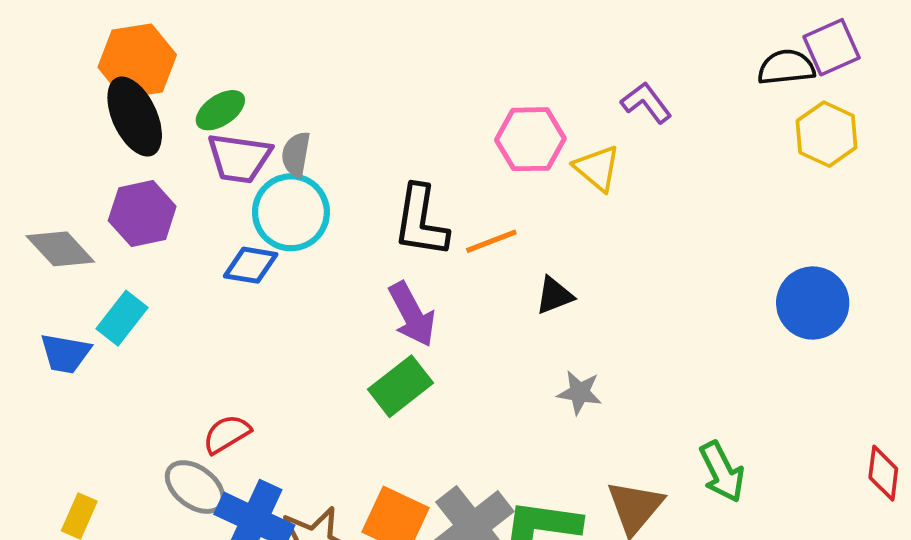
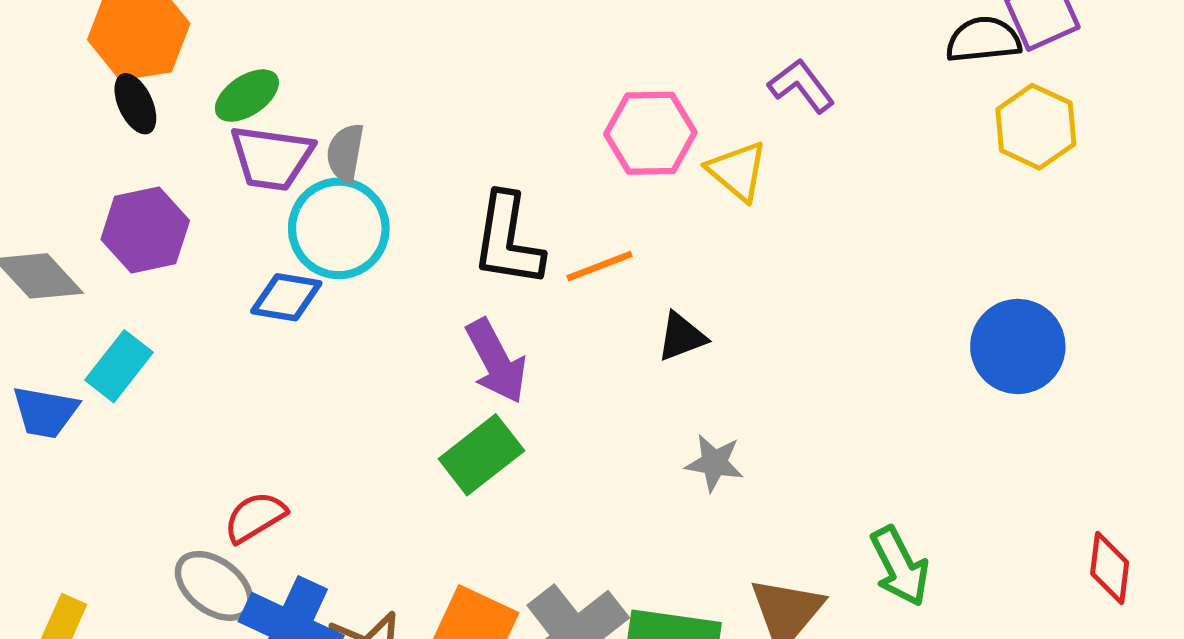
black ellipse: (135, 116) -> (135, 104), size x0.6

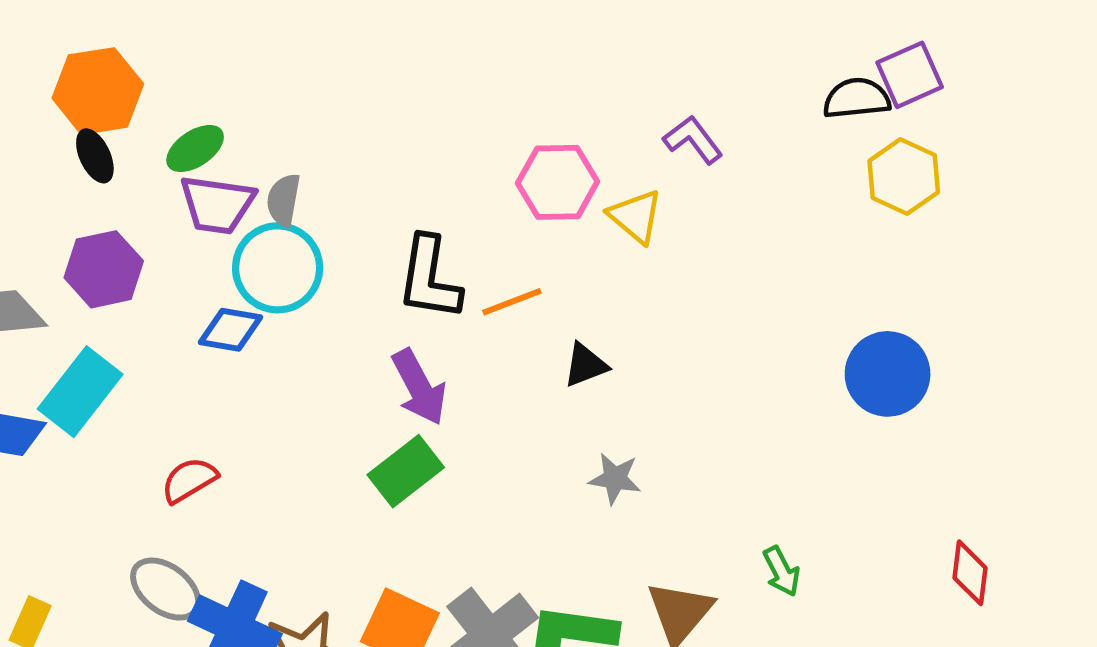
cyan rectangle: (119, 366) -> (80, 392), size x1.4
red semicircle: (255, 517) -> (189, 480), moved
green arrow: (900, 566) -> (781, 571), size x0.7

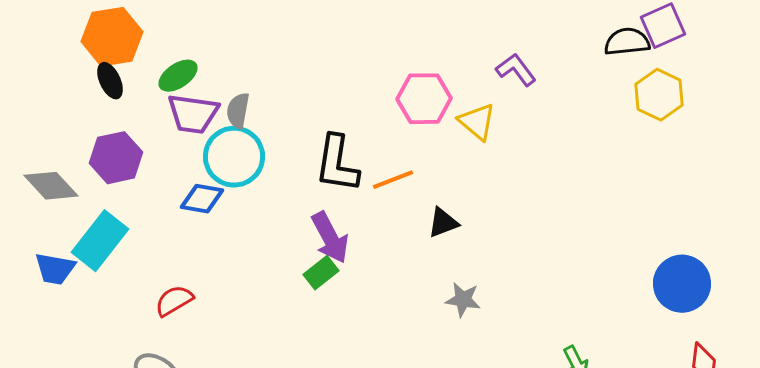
blue circle: (888, 374) -> (682, 284), moved
green rectangle: (406, 471) -> (321, 273), moved, size x0.7

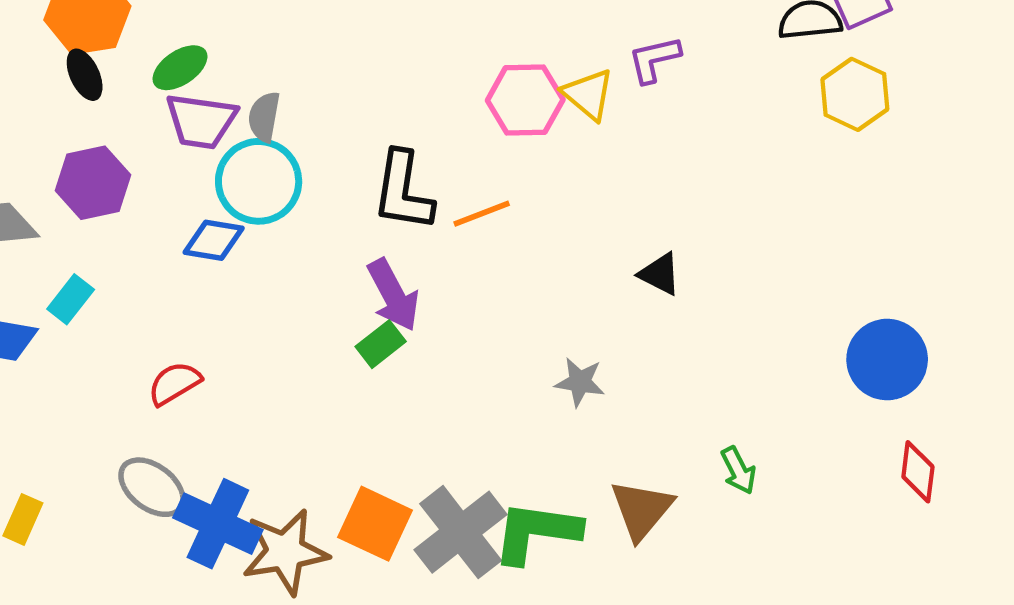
purple L-shape: (516, 70) -> (654, 59), turned -66
yellow triangle: (477, 122) -> (588, 94), moved
black triangle: (443, 223) -> (660, 274), moved, turned 48
cyan rectangle: (100, 241) -> (71, 299), size x0.6

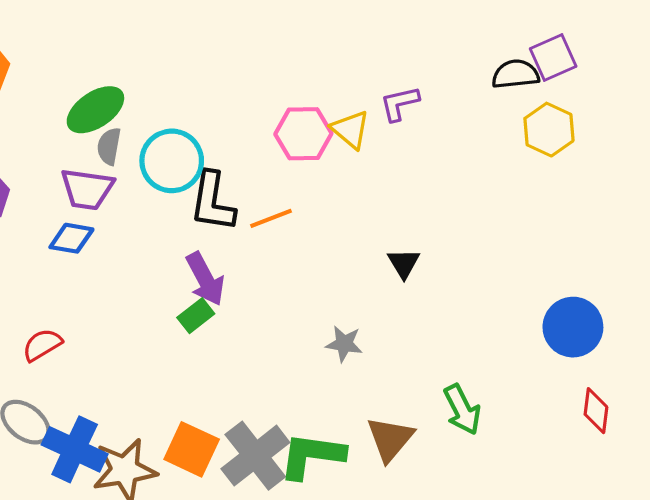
green ellipse: (180, 68) -> (95, 110), moved, size x1.4
purple trapezoid: (201, 121) -> (87, 189), moved
cyan circle: (259, 181) -> (172, 161), moved
black triangle: (660, 274) -> (404, 263), turned 32
green arrow: (738, 470) -> (462, 410), size x1.4

